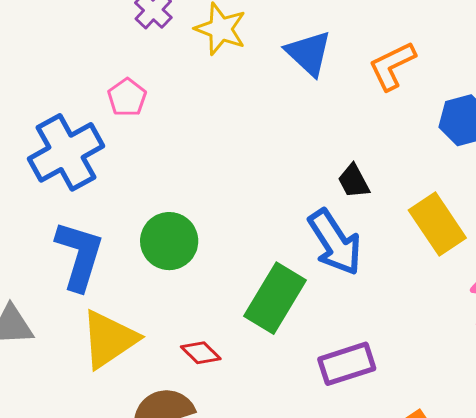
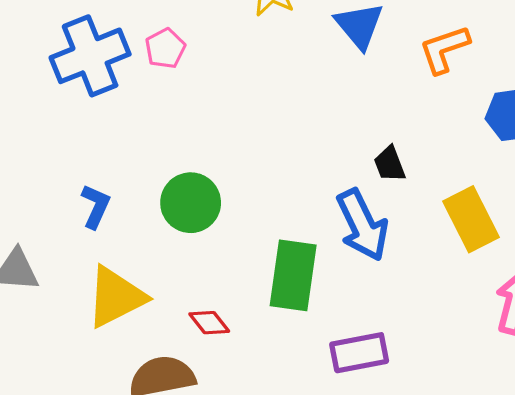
blue cross: (66, 152) -> (90, 56), moved
blue L-shape: (79, 256) -> (96, 206), size x0.6
green rectangle: (275, 298) -> (293, 275), turned -30

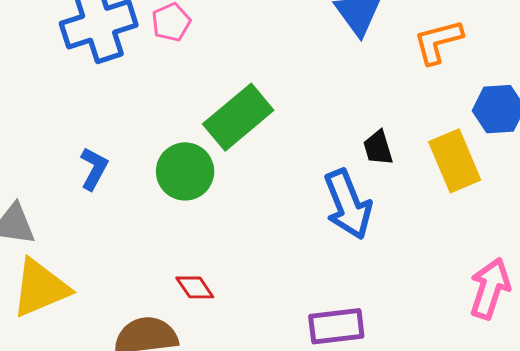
yellow rectangle: (471, 219) -> (455, 161), moved
green rectangle: (293, 275) -> (238, 117), moved, turned 38
yellow triangle: (116, 297) -> (40, 288), moved

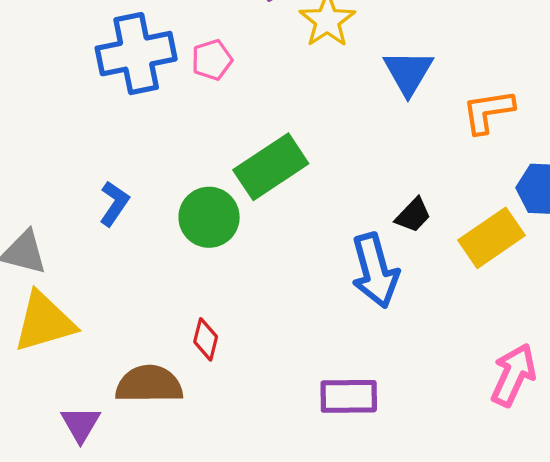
black trapezoid: (378, 148) -> (413, 215), turned -126
yellow rectangle: (455, 161) -> (491, 238), turned 72
red diamond: (195, 287) -> (206, 339), turned 42

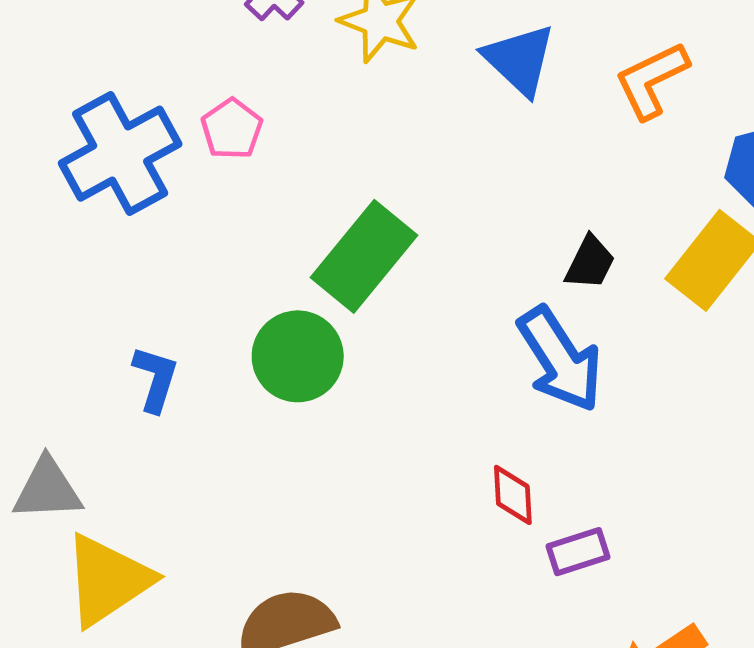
red diamond: (206, 339) -> (513, 495), moved
purple rectangle: (349, 396) -> (578, 552), size x0.7

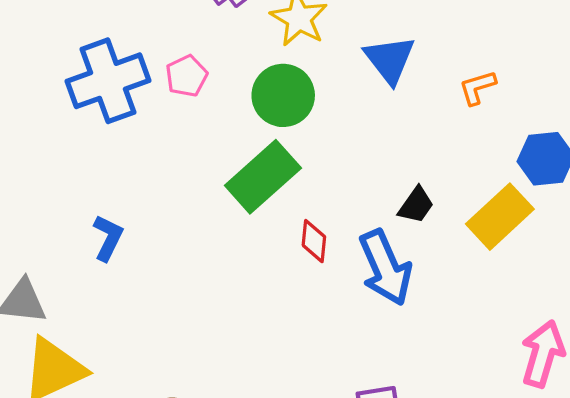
orange L-shape: (652, 80) -> (477, 87), size x0.7
green circle: (298, 356) -> (283, 95), moved
red diamond: (513, 495) -> (314, 241), moved

